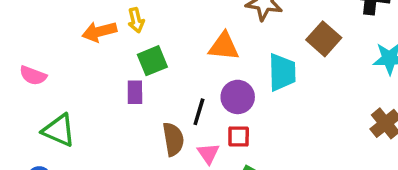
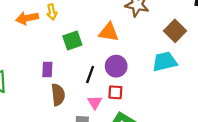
green square: (152, 61) -> (72, 40), moved
cyan trapezoid: (282, 72) -> (165, 62), moved, turned -105
purple rectangle: (135, 92) -> (47, 69), moved
brown semicircle: (173, 139) -> (58, 95), moved

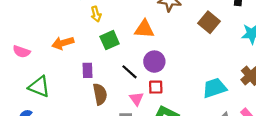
yellow arrow: (52, 12) -> (96, 14), moved
orange arrow: (27, 18) -> (63, 43), moved
cyan trapezoid: (165, 62) -> (215, 88), moved
black line: (90, 75) -> (130, 72), turned -63

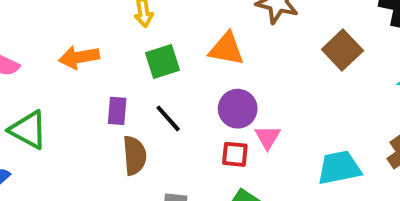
black line: (130, 72) -> (168, 118), moved
pink triangle: (136, 99) -> (267, 137), moved

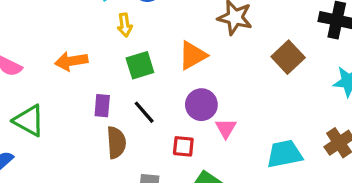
orange triangle: (226, 49) -> (193, 55), turned -40
red square: (235, 154) -> (183, 146), moved

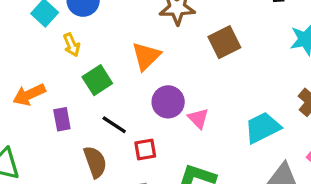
brown square: (288, 57) -> (224, 42), moved, turned 32
purple rectangle: (102, 106) -> (62, 119), moved
red square: (183, 146) -> (145, 149), moved

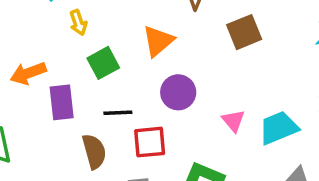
pink triangle: (198, 118) -> (233, 121), moved
purple rectangle: (62, 119) -> (62, 102), size x1.4
black line: (114, 125) -> (118, 113), turned -40
red square: (145, 149) -> (150, 142), size x1.4

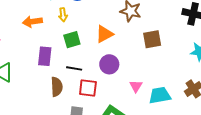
orange arrow: (28, 73) -> (32, 22), moved

